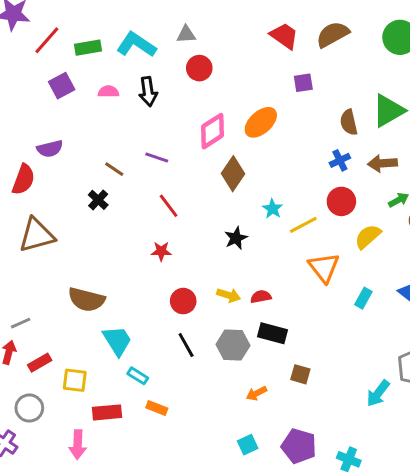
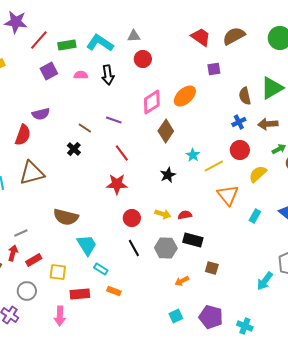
red star: (161, 251) -> (117, 184), size x1.5

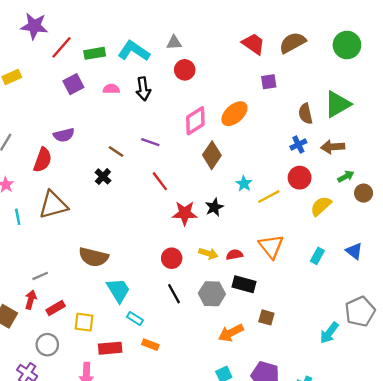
red star: (117, 184) -> (185, 213), moved
orange triangle: (228, 195) -> (271, 246), moved
orange arrow: (182, 281) -> (231, 333), size x1.5

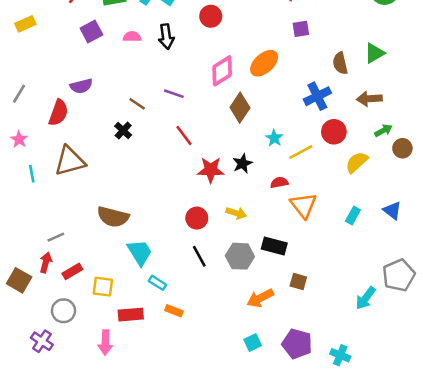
green triangle: (337, 104) -> (375, 53), size x0.7
blue cross: (298, 144) -> (317, 96), moved, size x1.5
red semicircle: (234, 255) -> (279, 183), moved

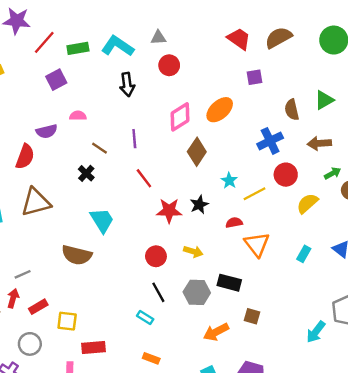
pink semicircle: (132, 37) -> (78, 116), moved
purple line: (174, 94) -> (134, 139), turned 66
cyan trapezoid: (140, 252) -> (102, 220), moved
cyan rectangle: (157, 283) -> (145, 318), moved
orange rectangle: (174, 311) -> (151, 358), moved

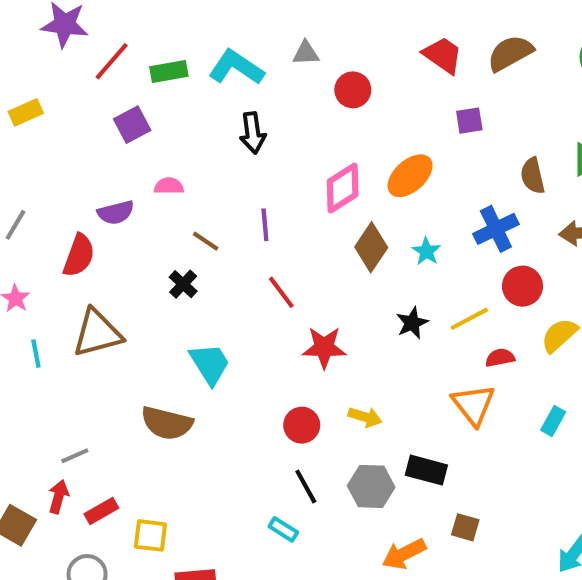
red circle: (169, 65) -> (353, 90), moved
cyan star: (229, 181) -> (426, 251), moved
black star: (199, 205) -> (412, 323), moved
red semicircle: (234, 223) -> (500, 358), moved

